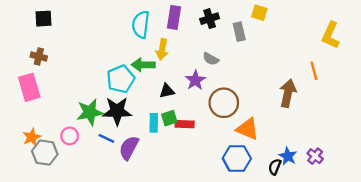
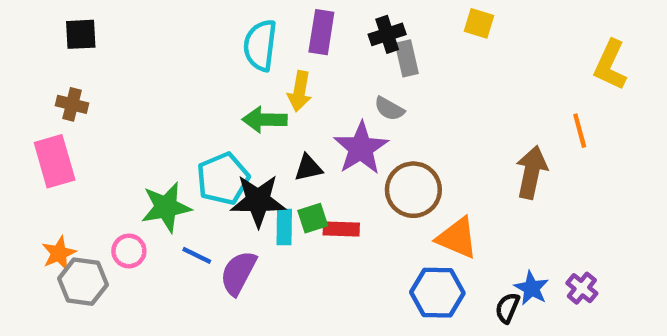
gray rectangle: (239, 32) -> (407, 58), moved
cyan pentagon: (121, 79) -> (223, 179), moved
purple star: (195, 80) -> (361, 148), size x1.4
black star: (117, 111) -> (258, 201), moved

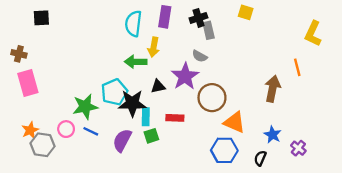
brown cross: (72, 104) -> (19, 54), moved
green square: (313, 218) -> (151, 136), moved
blue line: (197, 255) -> (91, 131), moved
blue star: (532, 288) -> (273, 135), moved

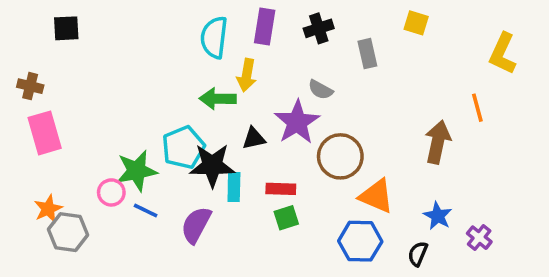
yellow square: (246, 12) -> (416, 23), moved
gray rectangle: (209, 30) -> (367, 54), moved
pink circle: (66, 129) -> (111, 192), moved
green square: (151, 136) -> (286, 218), moved

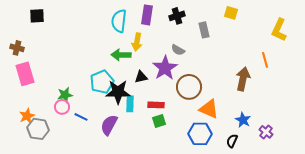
green star: (137, 171) -> (65, 95), moved, size x0.7

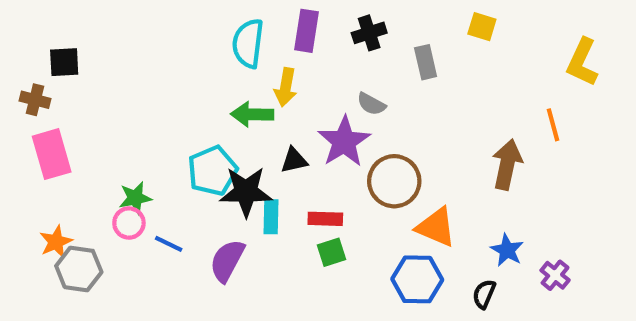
black square: (37, 16) -> (64, 62), moved

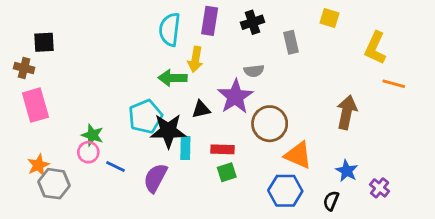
yellow L-shape: (582, 62) -> (375, 48), moved
gray semicircle: (371, 104) -> (254, 71), turned -36
orange line: (553, 125) -> (394, 84), moved, turned -60
green star: (135, 198) -> (93, 135), turned 30

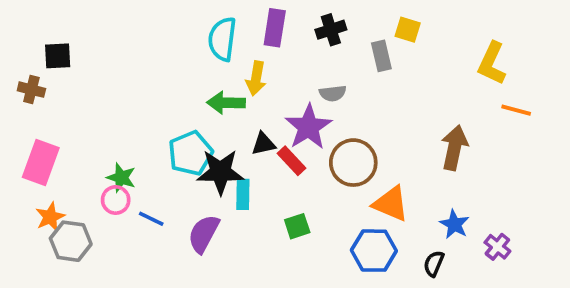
yellow square: (330, 18) -> (408, 30), moved
pink rectangle: (35, 105) -> (41, 163), moved, turned 36
red rectangle: (222, 149) -> (292, 161), moved, turned 45

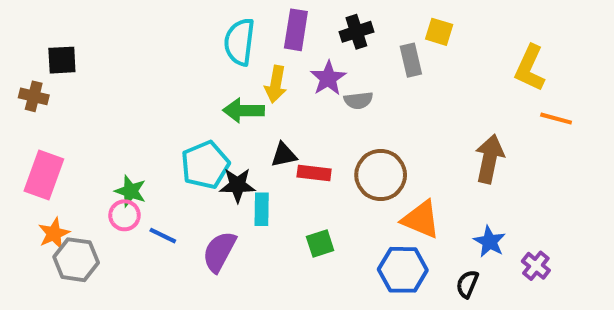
purple star: (308, 127) -> (328, 78), moved, size x0.7
red rectangle: (292, 161) -> (314, 173), turned -40
black star: (220, 172) -> (237, 185), size x0.7

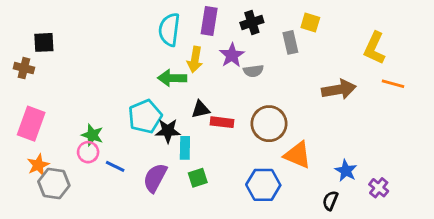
brown arrow: (490, 159) -> (339, 89), moved, turned 68
green square: (320, 244) -> (198, 178), moved
blue hexagon: (403, 270) -> (263, 185), moved

